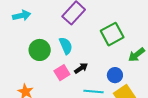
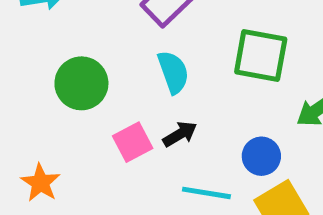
green square: (112, 34) -> (261, 55), turned 35
cyan semicircle: (66, 46) -> (173, 72), moved

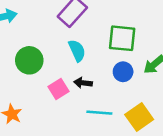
black arrow: (180, 134) -> (83, 83), turned -138
blue circle: (261, 156) -> (123, 72), moved

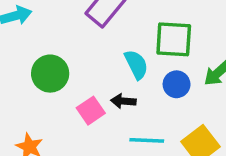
cyan semicircle: (77, 51) -> (136, 65), moved

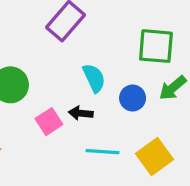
green square: (174, 39) -> (156, 46), moved

